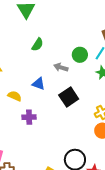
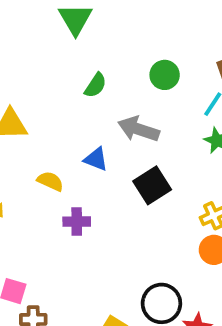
green circle: (80, 55) -> (165, 75), moved
gray arrow: (61, 67) -> (139, 129), size x1.5

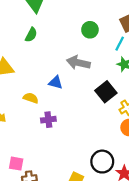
green semicircle: (95, 85) -> (31, 35), moved
black square: (152, 185) -> (106, 92), moved

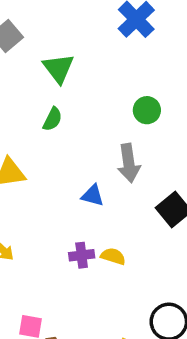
gray arrow: (78, 63) -> (129, 163), turned -110
yellow semicircle: (31, 98) -> (113, 256), moved

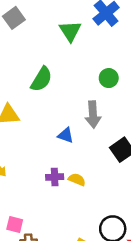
green triangle: (58, 68) -> (70, 31), moved
green semicircle: (52, 119) -> (41, 79), size x1.5

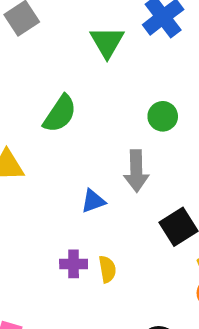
blue triangle: (66, 135) -> (93, 201), turned -42
yellow semicircle: (77, 179) -> (107, 269), turned 56

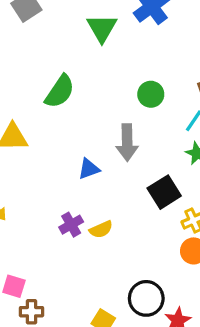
purple cross: (74, 264) -> (71, 225), turned -30
yellow semicircle: (107, 269) -> (101, 229), turned 75

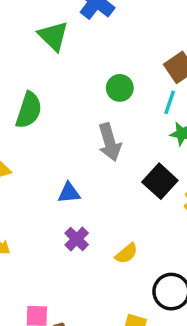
blue triangle: (89, 169) -> (69, 193), moved, turned 30
yellow semicircle: (101, 229) -> (126, 253), moved

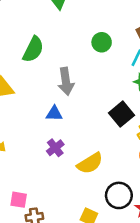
gray arrow: (110, 142) -> (66, 81), moved
yellow semicircle: (126, 253) -> (90, 163), size x1.5

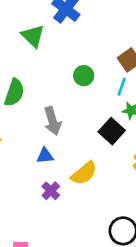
black square: (122, 114) -> (112, 131), moved
yellow semicircle: (90, 163) -> (84, 173), moved

